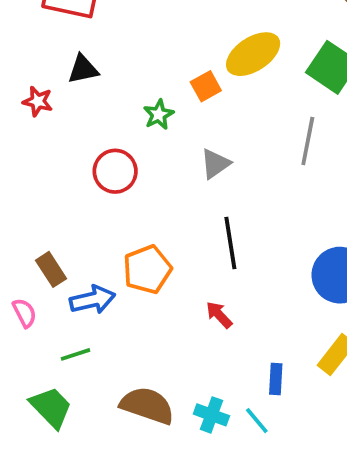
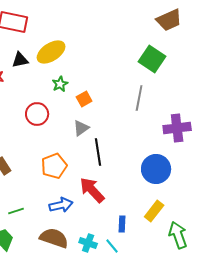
yellow ellipse: (253, 54) -> (51, 52), moved
orange square: (206, 86) -> (84, 99), moved
gray triangle: (215, 164) -> (81, 128), moved
blue arrow: (92, 300) -> (61, 205), moved
red arrow: (219, 315) -> (92, 190), size x1.8

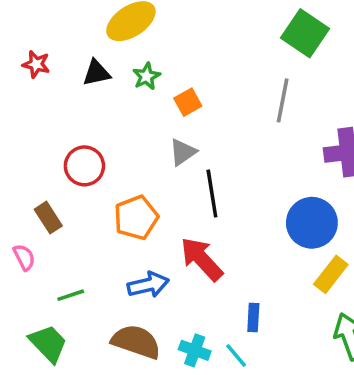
black triangle: (20, 60) -> (96, 73), moved
red circle: (37, 114) -> (84, 166), moved
yellow rectangle: (154, 211) -> (331, 274), moved

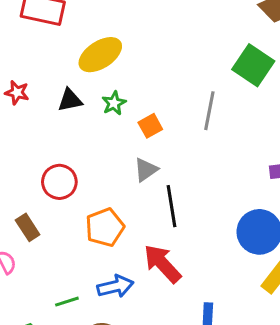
gray line: (283, 100) -> (209, 111), moved
green line: (71, 295) -> (67, 302), moved

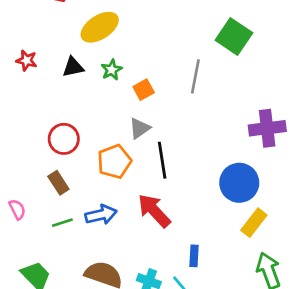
brown rectangle: (28, 227) -> (58, 183), moved
orange pentagon: (105, 227) -> (114, 161), moved
blue arrow: (115, 286) -> (101, 215), moved
green line: (67, 302) -> (62, 223), moved

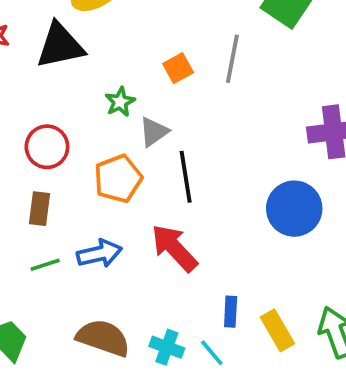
black triangle: (73, 67) -> (60, 46), size x1.6
green star: (112, 70) -> (120, 102), moved
orange square: (144, 90) -> (178, 68), moved
brown rectangle: (58, 183) -> (39, 209), turned 40
yellow rectangle: (254, 223) -> (277, 330), moved, turned -68

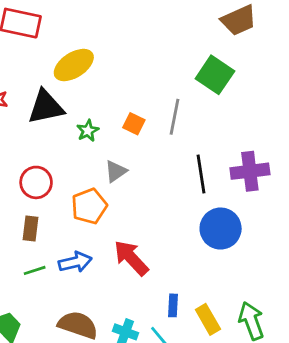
orange square: (178, 68) -> (134, 124), turned -35
green star: (120, 102) -> (88, 131), moved
black line: (186, 177) -> (201, 174), moved

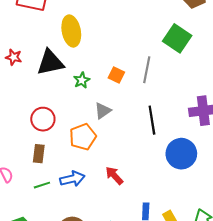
yellow ellipse: (74, 65) -> (71, 31), turned -68
black line: (201, 174) -> (152, 120), moved
red arrow: (131, 258) -> (114, 176), size x0.7

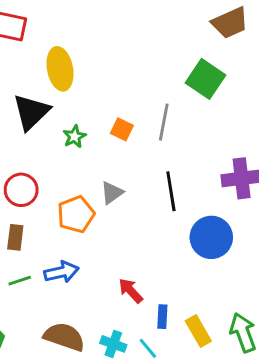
black triangle: (50, 62) -> (31, 112), turned -32
gray triangle: (103, 111) -> (112, 193), moved
red arrow: (114, 176) -> (131, 291), moved

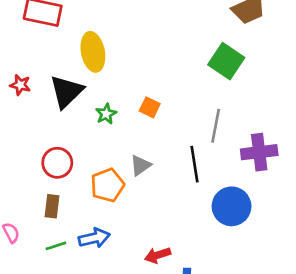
gray line: (164, 122) -> (216, 126), moved
red arrow: (131, 291) -> (158, 255), turned -65

